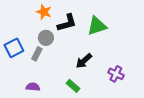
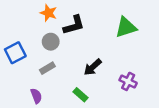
green triangle: (97, 26) -> (126, 27), moved
gray rectangle: (37, 54) -> (47, 68), moved, turned 32
purple semicircle: (33, 87) -> (36, 96), turned 64

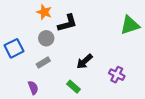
green triangle: (126, 27) -> (130, 25), moved

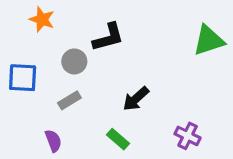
orange star: (44, 12) -> (42, 19), moved
blue square: (14, 48) -> (23, 78), turned 30
purple cross: (117, 75) -> (188, 136), moved

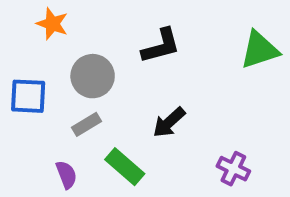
black L-shape: (108, 37) -> (161, 46), moved
gray circle: (74, 61) -> (93, 76), size x1.4
green rectangle: (118, 139) -> (125, 167), moved, size x1.4

